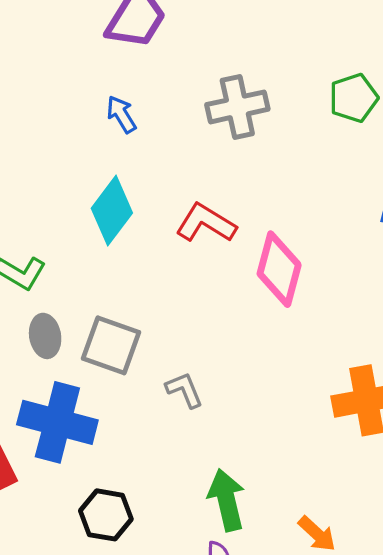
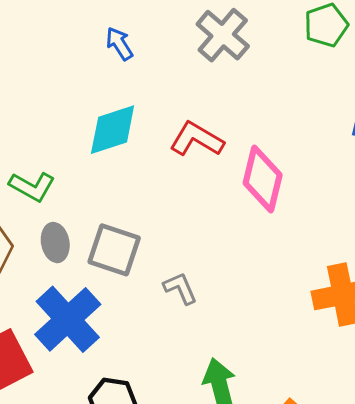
gray cross: (237, 107) -> (223, 35), turned -36
cyan diamond: (112, 211) -> (113, 130), turned 36
blue cross: (57, 422) -> (68, 319), turned 34

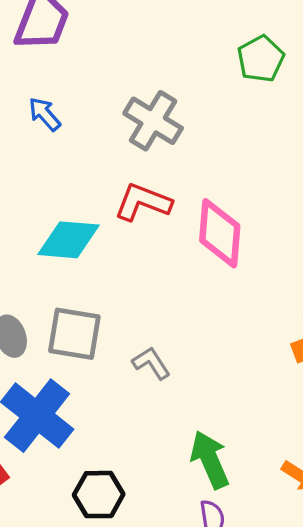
gray cross: (223, 35) -> (153, 121), moved
cyan diamond: (113, 130) -> (68, 240), moved, turned 32

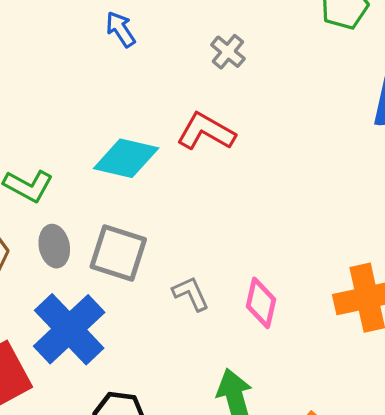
gray cross: (153, 121) -> (228, 52), size x0.6
pink diamond: (220, 233) -> (261, 303), moved, size x0.7

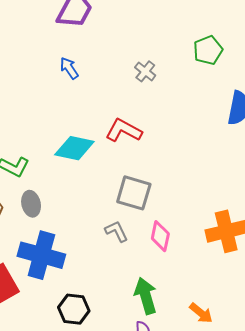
gray cross: (228, 52) -> (145, 71), moved
gray square: (118, 253) -> (134, 193), moved
blue cross: (69, 329) -> (41, 255), turned -30

